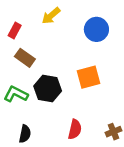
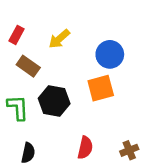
yellow arrow: (51, 16) -> (59, 39), moved
blue circle: (96, 29) -> (110, 54), moved
green L-shape: (16, 94) -> (18, 108), turned 60

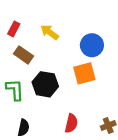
yellow arrow: (59, 39) -> (50, 32), turned 78

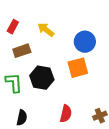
brown rectangle: (24, 55) -> (22, 51), turned -54

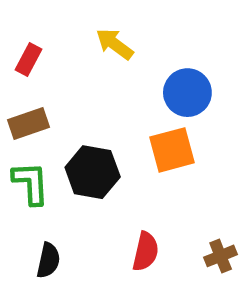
yellow arrow: (46, 30) -> (115, 44), moved
brown rectangle: (22, 51) -> (29, 123), moved

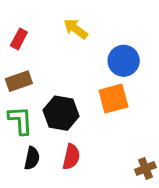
red semicircle: (146, 252) -> (71, 157), moved
black semicircle: (48, 260) -> (32, 158), moved

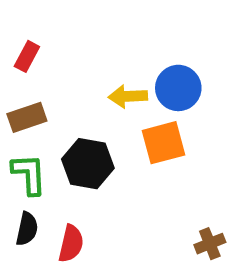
yellow arrow: (76, 29) -> (128, 96), moved, turned -40
red semicircle: (71, 157) -> (71, 244), moved
black semicircle: (32, 158) -> (27, 229), moved

